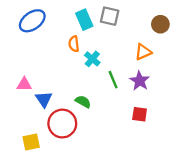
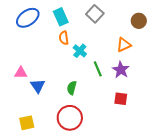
gray square: (110, 16) -> (95, 14), turned 30
cyan rectangle: (84, 20) -> (61, 17), moved
green semicircle: (83, 102) -> (72, 88), turned -104
red circle: (62, 124) -> (70, 118), moved

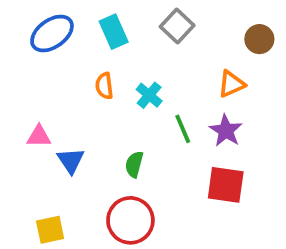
orange semicircle: (64, 38) -> (104, 86), moved
red square: (121, 99) -> (226, 185), size x1.5

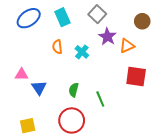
green line: (183, 129) -> (100, 99), moved
purple star: (226, 131) -> (107, 37), moved
red square: (226, 185) -> (136, 76), moved

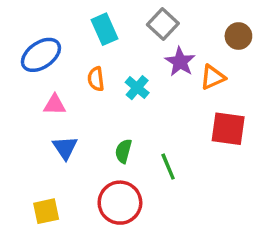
blue ellipse: (29, 18) -> (41, 55), moved
pink triangle: (21, 74) -> (55, 105), moved

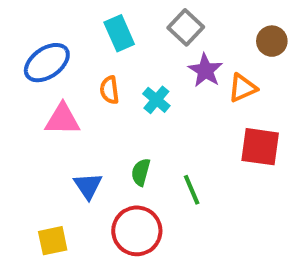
pink triangle: (55, 105) -> (62, 119), size x1.4
blue triangle: (65, 148) -> (88, 186), moved

